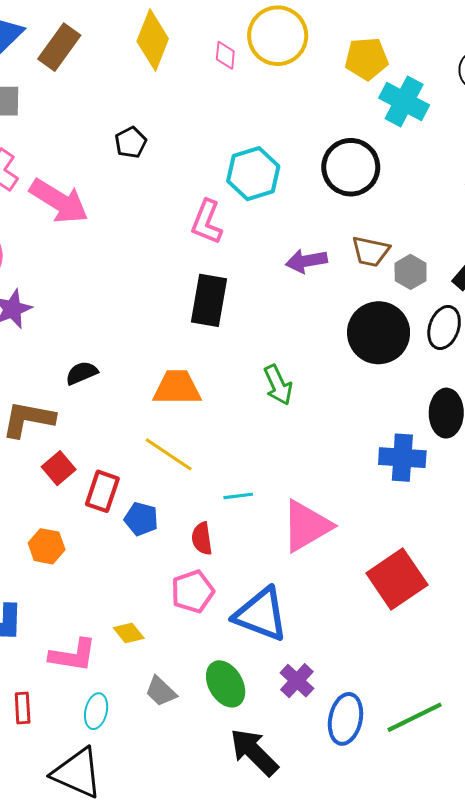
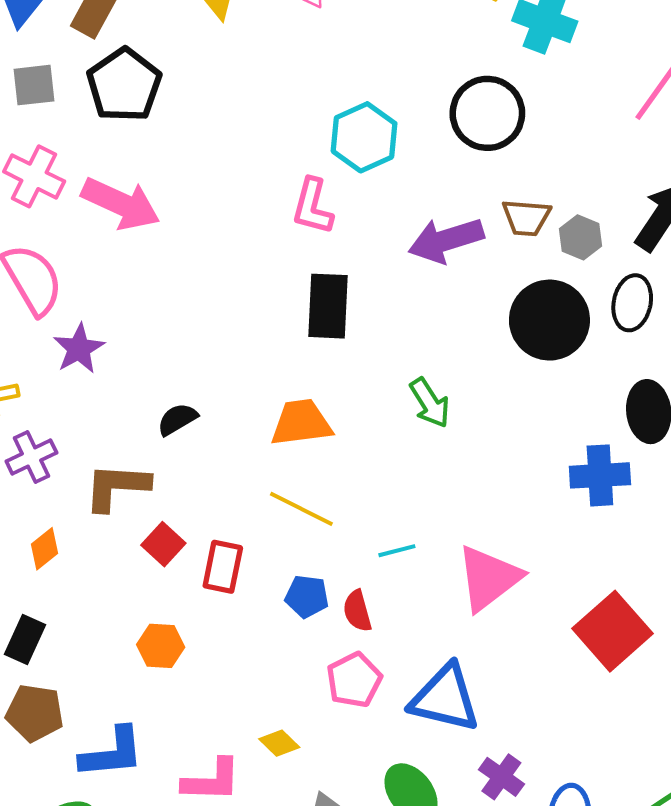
black pentagon: (131, 142) -> (124, 85), moved, size x1.8
purple arrow: (306, 261) -> (446, 240), size x1.4
blue pentagon: (141, 519) -> (307, 596), moved

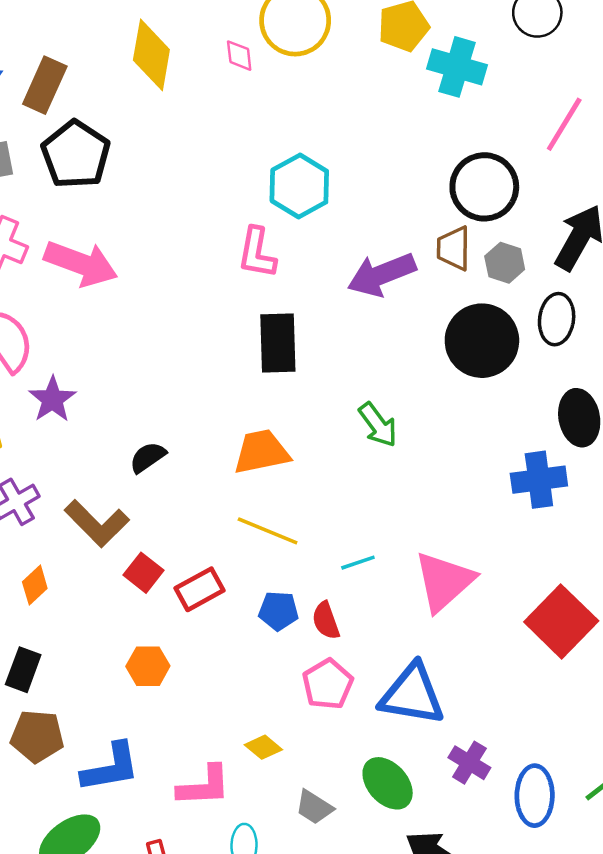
black circle: (487, 113) -> (484, 187), moved
brown trapezoid: (526, 218) -> (454, 248), turned 90
brown L-shape: (117, 487) -> (97, 523), turned -134
red rectangle: (223, 567) -> (199, 589), turned 54

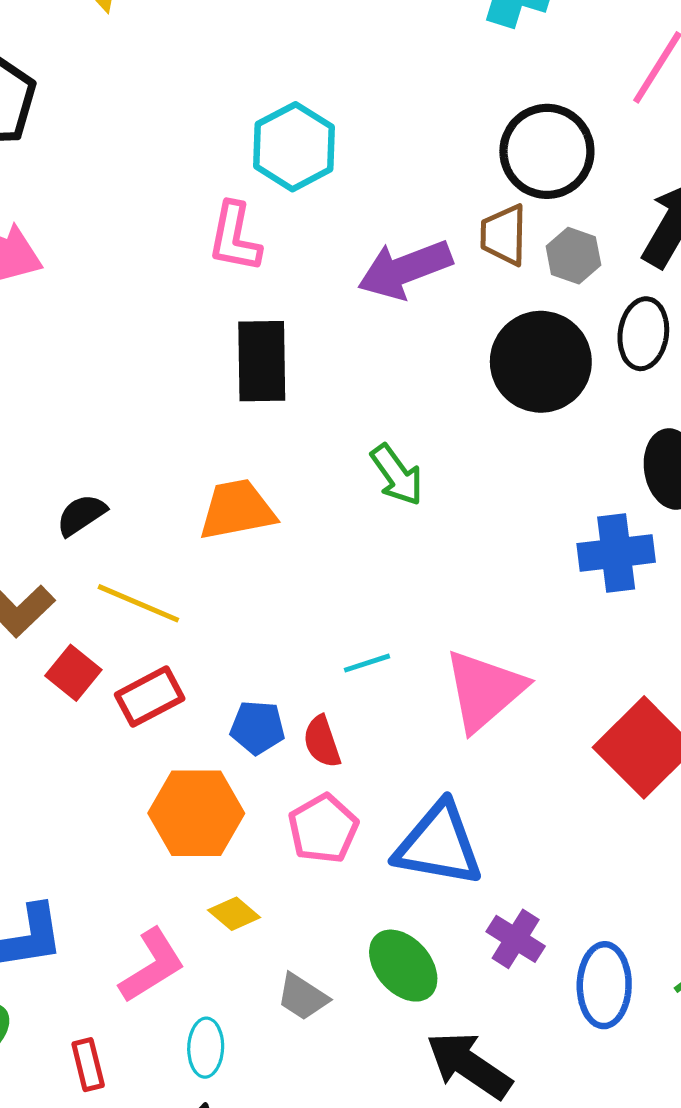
yellow line: (268, 531) -> (138, 603), moved
orange hexagon: (148, 666) -> (196, 813), moved, size x1.6
pink L-shape: (204, 786) -> (152, 966), turned -30

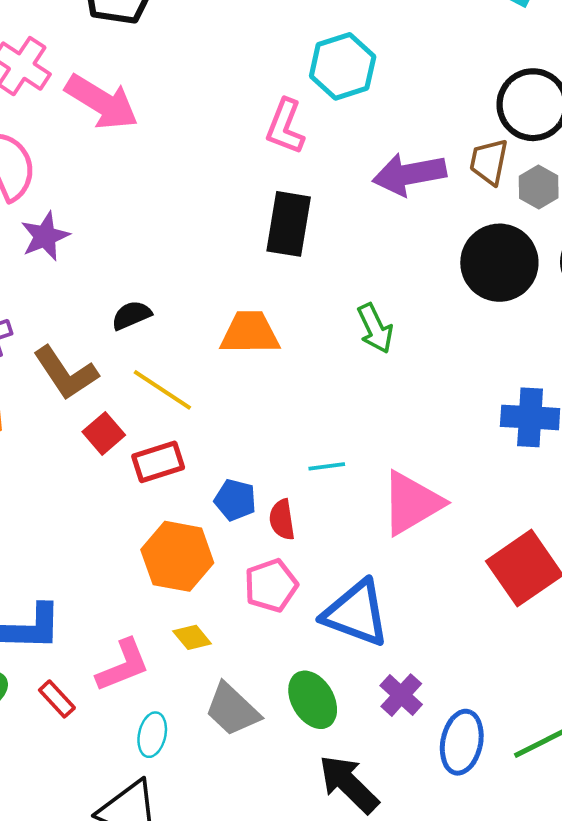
gray trapezoid: (302, 997) -> (232, 710), size x1.4
red rectangle: (88, 1065) -> (57, 699), moved, turned -39

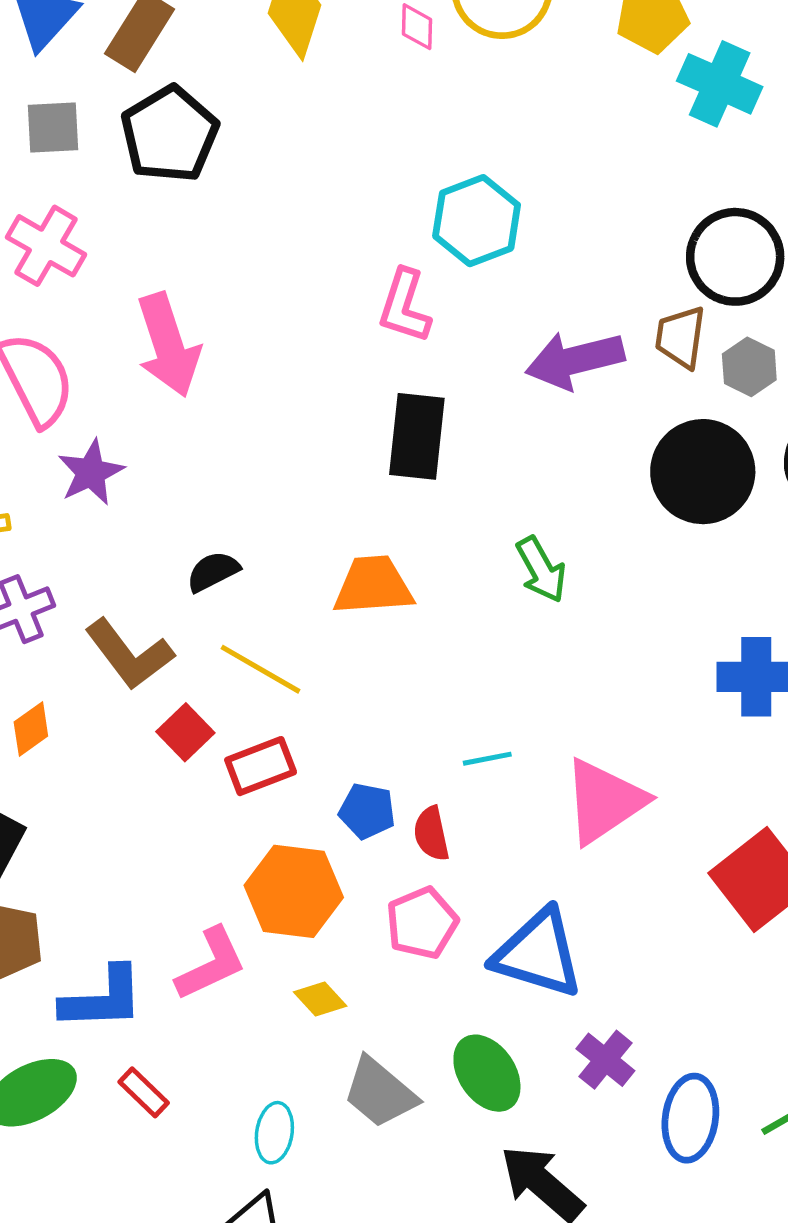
pink arrow: (102, 102) -> (168, 345), moved, turned 44
pink L-shape: (123, 665) -> (211, 964), moved

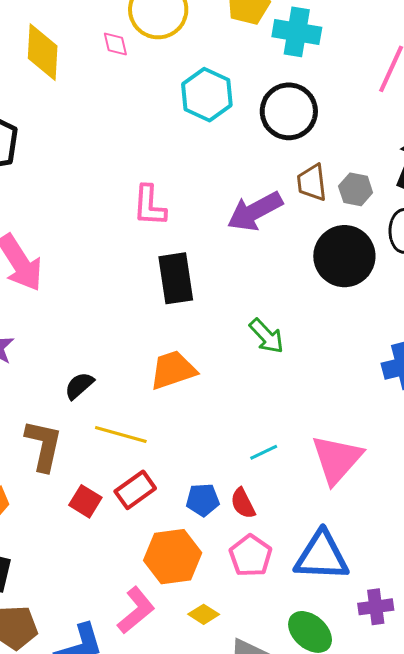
cyan hexagon: (477, 221) -> (207, 95), moved
black circle: (735, 257) -> (289, 111), moved
brown L-shape: (129, 654) -> (44, 445), turned -116
red square: (185, 732) -> (85, 501), moved
purple cross: (605, 1060) -> (376, 607), turned -32

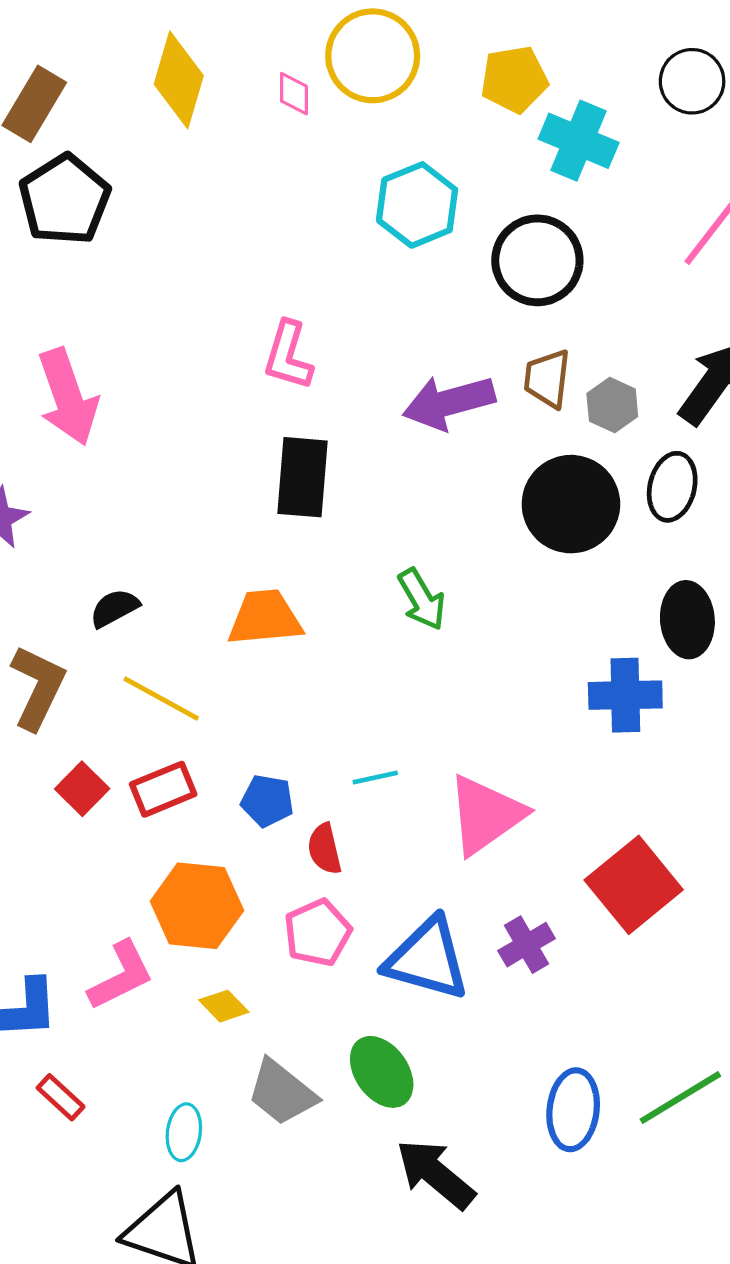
blue pentagon: (203, 500) -> (267, 801), moved
purple cross: (376, 607) -> (527, 945), moved, turned -36

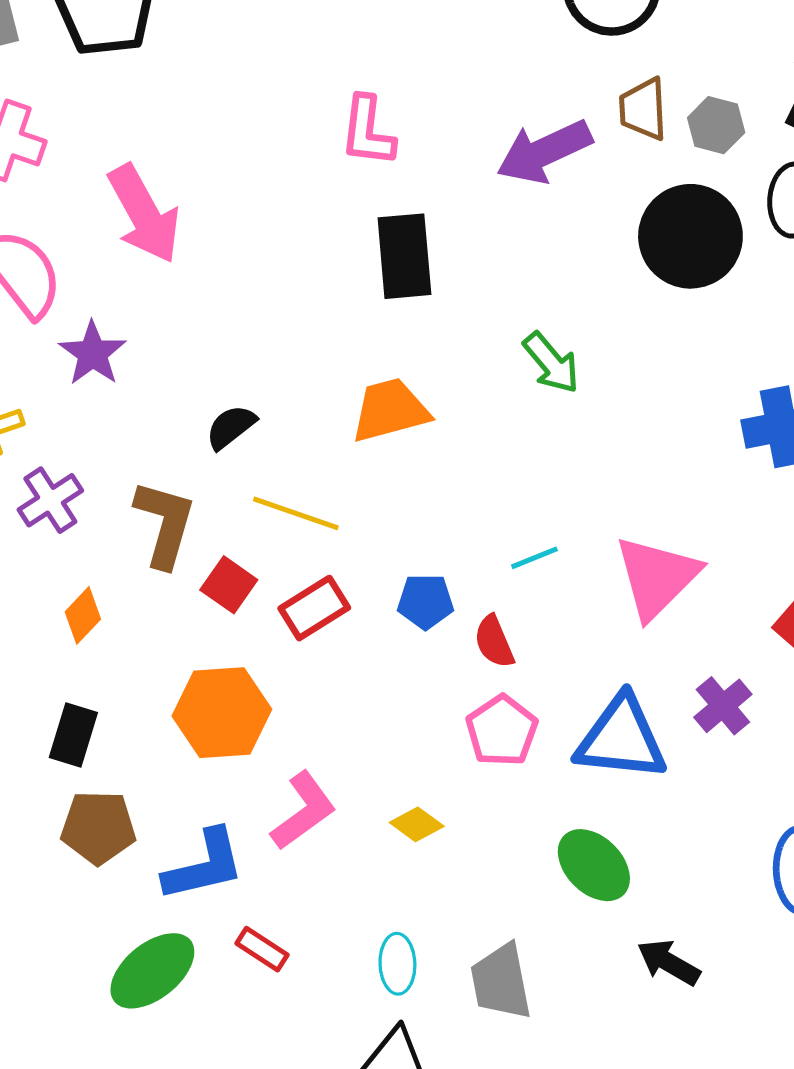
red square: (82, 789) -> (229, 585), moved
orange hexagon: (197, 906) -> (222, 713), moved
gray trapezoid: (282, 1092) -> (501, 982), moved, turned 50
black arrow: (435, 1174) -> (668, 962), size x0.7

